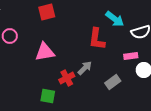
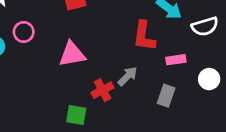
pink rectangle: (131, 56) -> (176, 60), moved
gray rectangle: (113, 82) -> (166, 96), turned -35

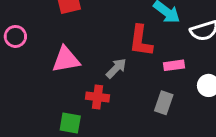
gray arrow: (127, 76) -> (116, 68), moved
red cross: (103, 90) -> (98, 97), turned 35

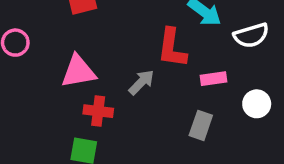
red cross: (98, 97) -> (98, 111), moved

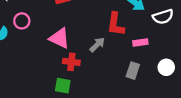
pink triangle: (78, 71) -> (60, 38), turned 35
white circle: (257, 104) -> (166, 67), moved

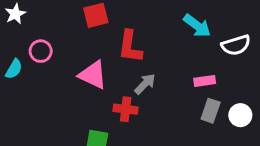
red L-shape: (116, 24) -> (130, 47), moved
red cross: (71, 62) -> (126, 109), moved
gray rectangle: (133, 71) -> (211, 111), moved

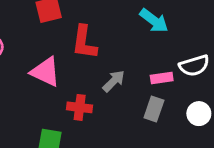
white semicircle: (236, 45) -> (194, 66), moved
gray arrow: (145, 84) -> (114, 81), moved
gray rectangle: (211, 111) -> (154, 109), moved

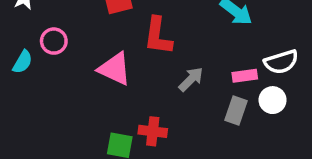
red cross: (80, 107) -> (153, 131), moved
white circle: (199, 114) -> (273, 100), moved

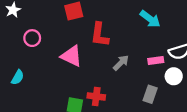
cyan semicircle: (23, 62) -> (18, 77), moved
gray rectangle: (236, 111) -> (150, 94), moved

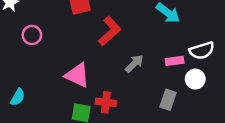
red L-shape: (100, 35) -> (110, 31), turned -140
pink triangle: (71, 56) -> (77, 75), moved
cyan semicircle: (18, 77) -> (18, 97), moved

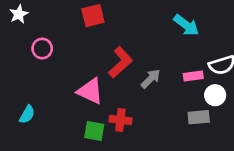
red L-shape: (110, 31) -> (120, 62), moved
gray rectangle: (168, 100) -> (199, 117), moved, turned 66

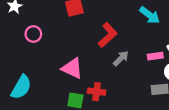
red L-shape: (120, 62) -> (108, 35), moved
cyan semicircle: (27, 114) -> (21, 87), size x1.6

